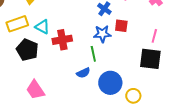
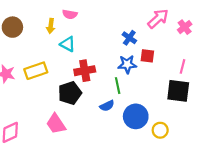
yellow rectangle: (17, 24) -> (36, 71), moved
cyan triangle: (42, 27) -> (68, 44), moved
black pentagon: (27, 50) -> (70, 93), moved, turned 30

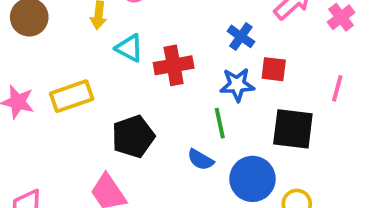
red cross: (85, 71) -> (174, 65), moved
black square: (178, 91) -> (293, 129), moved
blue semicircle: (107, 106) -> (201, 160), turned 56

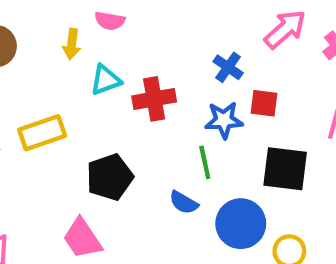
cyan triangle: (129, 48) -> (106, 80), turned -48

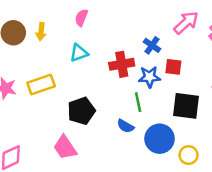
pink semicircle: (110, 21) -> (81, 18), turned 102
yellow arrow: (72, 44) -> (41, 32), moved
red cross: (154, 99) -> (122, 64), moved

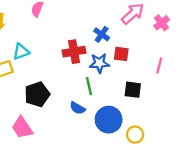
cyan triangle: (79, 53) -> (21, 52), moved
black square: (186, 106) -> (133, 90), size x0.7

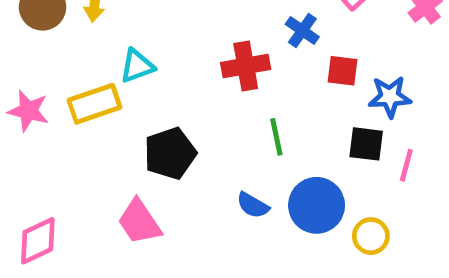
blue star: (99, 63) -> (390, 97), moved
pink line: (159, 65) -> (406, 165), moved
blue semicircle: (77, 108) -> (253, 205), moved

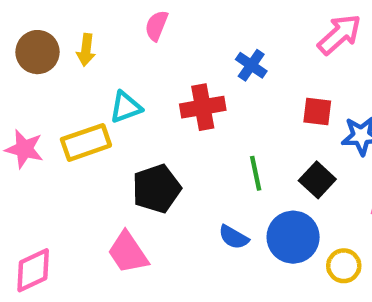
blue cross: (302, 31) -> (251, 65), moved
red cross: (246, 66) -> (203, 107), moved
black square: (366, 144) -> (317, 180), moved, turned 36

